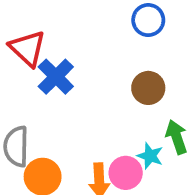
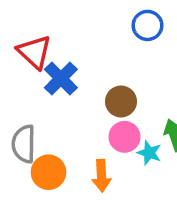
brown circle: (148, 88) -> (121, 101), moved
pink circle: (126, 173) -> (125, 137), moved

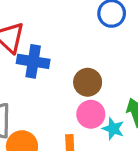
blue cross: (61, 78) -> (33, 61), turned -36

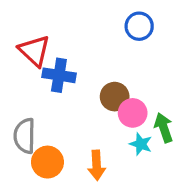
pink circle: (91, 114) -> (133, 113), moved

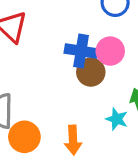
blue cross: (59, 75) -> (81, 51), moved
pink circle: (133, 113) -> (110, 51), moved

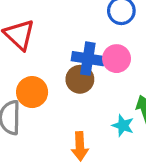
brown circle: (91, 72) -> (80, 79), moved
orange circle: (24, 137) -> (32, 92), moved

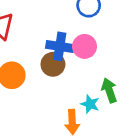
orange arrow: (80, 146) -> (72, 122), moved

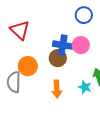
orange arrow: (72, 122) -> (57, 89), moved

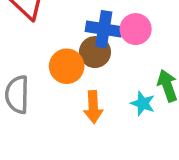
orange circle: (28, 66) -> (67, 66), moved

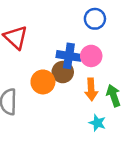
cyan star: (143, 103) -> (97, 123), moved
orange arrow: (93, 107) -> (91, 89), moved

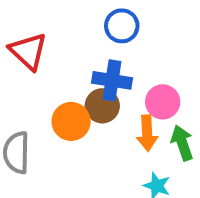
blue circle: (95, 19) -> (122, 26), moved
pink circle: (91, 56) -> (163, 102), moved

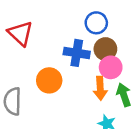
blue circle: (122, 26) -> (96, 23), moved
brown circle: (102, 106) -> (105, 49), moved

